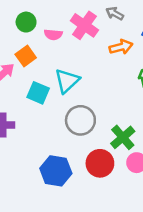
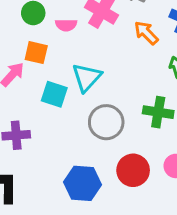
orange arrow: (121, 47) -> (146, 33), turned -115
orange square: (26, 56) -> (36, 53), turned -36
green cross: (123, 137) -> (158, 112), moved, turned -35

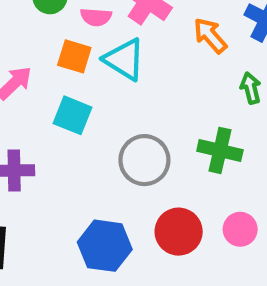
orange square: (36, 53) -> (74, 56), moved
cyan triangle: (87, 77) -> (124, 59), moved, turned -44

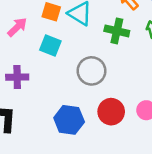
green cross: (220, 150) -> (117, 31), moved

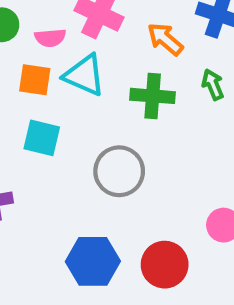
red circle: (111, 112) -> (165, 265), moved

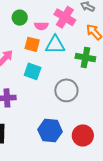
cyan triangle: (84, 75) -> (55, 45), turned -30

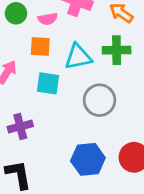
cyan triangle: (55, 45) -> (78, 57), moved

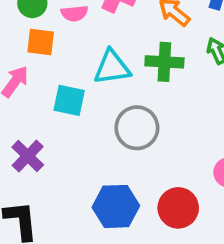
orange square: (40, 47) -> (41, 42), moved
purple cross: (20, 127) -> (28, 156), turned -35

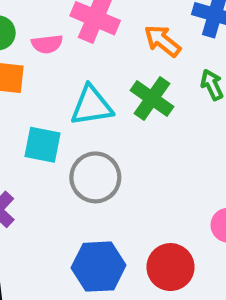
green cross: (164, 62) -> (152, 98), turned 33
gray circle: (137, 128) -> (95, 177), moved

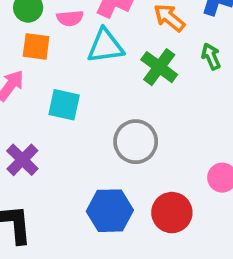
cyan triangle: (92, 106) -> (105, 46), moved
gray circle: (95, 177) -> (136, 142), moved

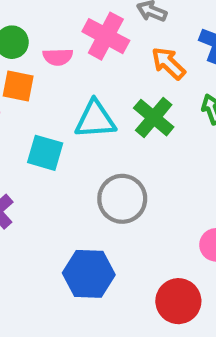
cyan triangle: (105, 46) -> (95, 120), moved
red circle: (172, 213) -> (178, 301), moved

